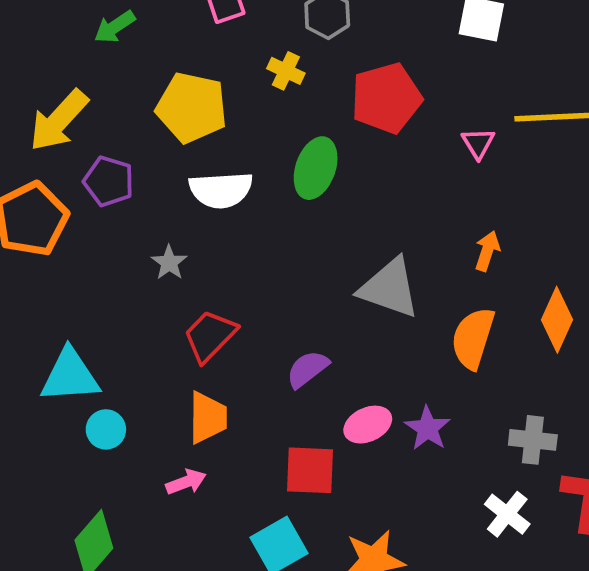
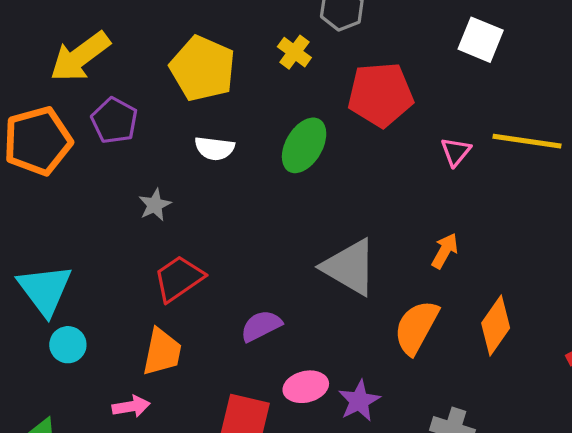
white semicircle: (221, 190) -> (215, 148), size x0.7
cyan triangle: (70, 376) -> (45, 290), turned 46

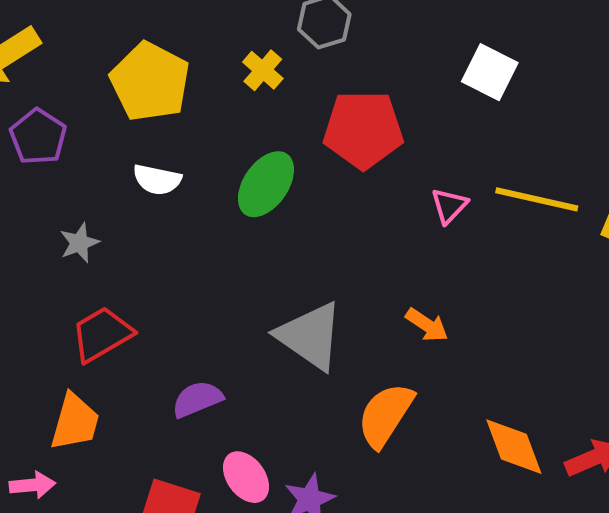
orange arrow: (445, 251) -> (427, 325), turned 90
orange diamond: (496, 326) -> (514, 447), moved, turned -60
pink ellipse: (306, 387) -> (246, 477), turned 63

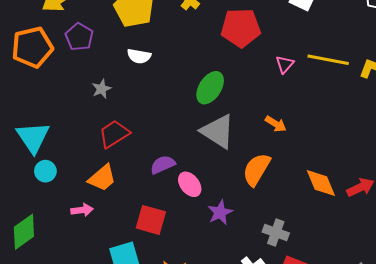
green ellipse: (266, 184) -> (210, 88), moved
orange trapezoid: (75, 422) -> (102, 178), turned 36
pink ellipse: (246, 477) -> (190, 184), moved

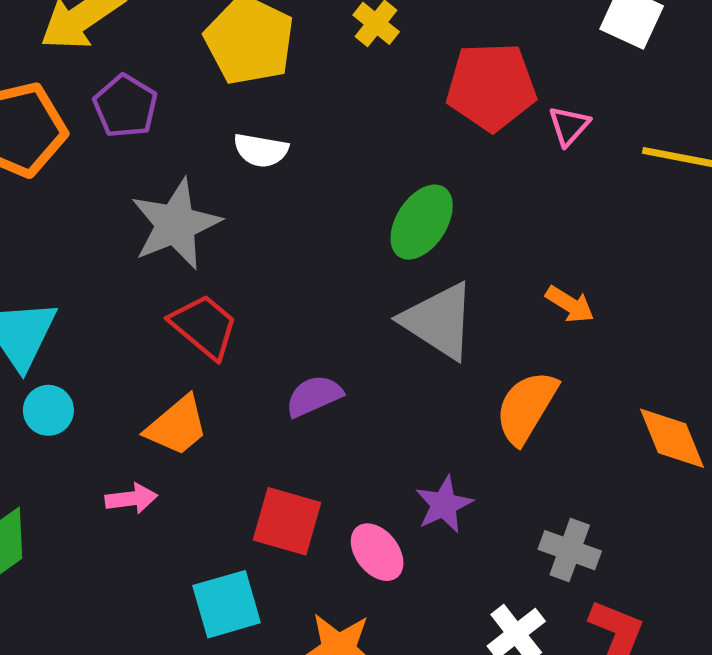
pink triangle: (285, 64) -> (569, 126), moved
gray star: (101, 89) -> (176, 224), size x2.0
red trapezoid: (114, 134) -> (204, 326), turned 72
pink ellipse: (190, 184) -> (377, 552), moved

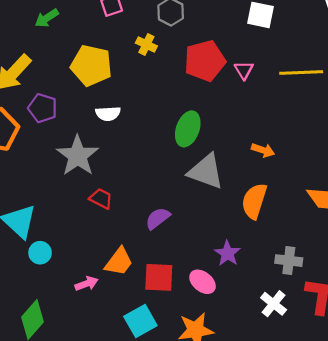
red trapezoid: (204, 326) -> (101, 199), size x0.7
orange trapezoid: (177, 426) -> (119, 262), moved

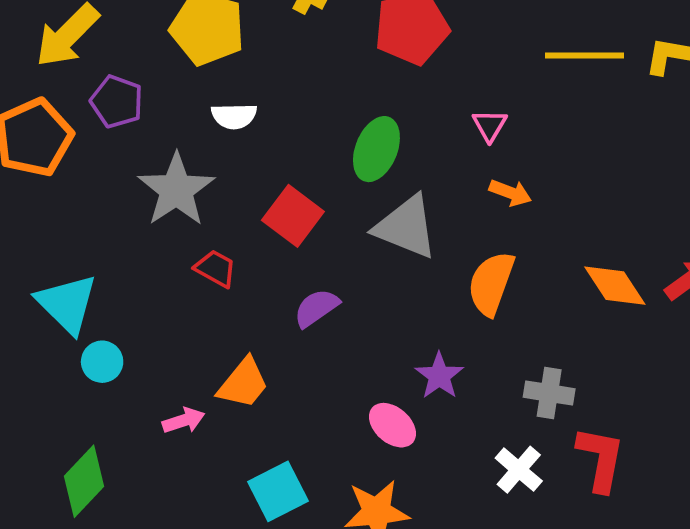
pink triangle: (244, 70) -> (490, 125), moved
red square: (159, 277) -> (293, 216), moved, turned 32

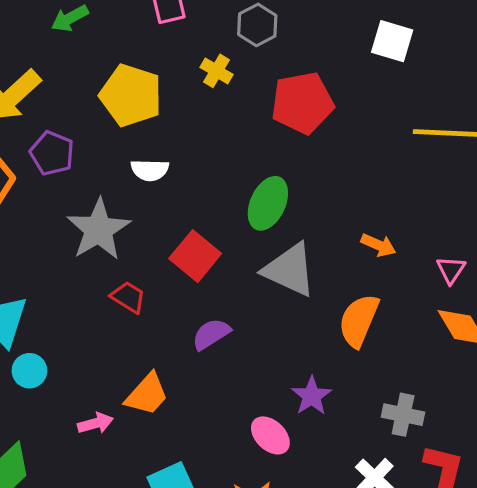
pink triangle: (490, 125) -> (451, 270), moved

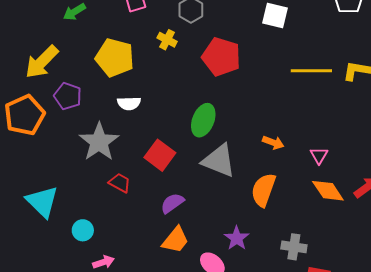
red pentagon: (302, 103) -> (221, 57), turned 30
cyan circle: (29, 371) -> (83, 230), moved
orange trapezoid: (147, 394) -> (175, 240), moved

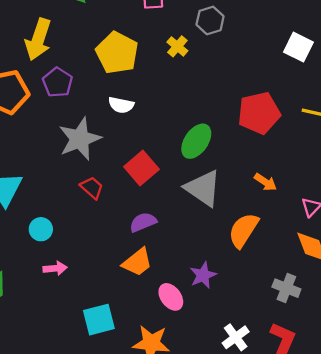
red pentagon: (221, 57) -> (259, 113), moved, turned 30
yellow arrow: (42, 62) -> (38, 39), turned -39
gray cross: (294, 247) -> (286, 288), moved

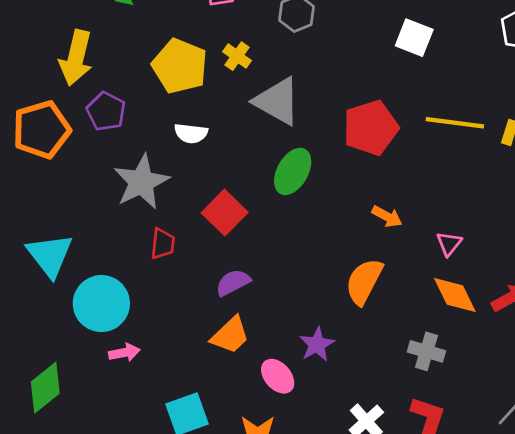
yellow cross: (177, 46) -> (237, 56), moved
red trapezoid: (92, 188) -> (163, 244), turned 60
gray triangle: (203, 188) -> (277, 101), moved
cyan circle: (41, 229) -> (101, 304), size x1.8

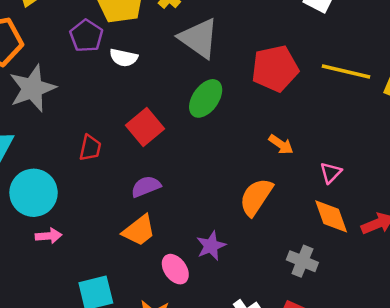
purple pentagon: (106, 111) -> (86, 36), moved
gray star: (141, 182) -> (32, 88), moved

